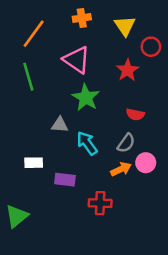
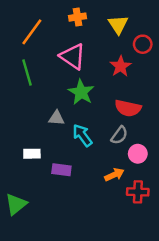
red semicircle: (135, 114) -> (128, 108), size x1.5
orange arrow: (121, 169) -> (114, 175), moved
red cross: (100, 203) -> (138, 192), moved

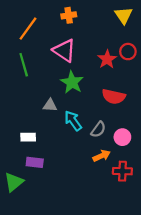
yellow triangle: (118, 24) -> (124, 15), moved
red circle: (143, 44) -> (128, 52), moved
gray semicircle: (119, 135) -> (98, 129), moved
purple rectangle: (61, 170) -> (35, 162), moved

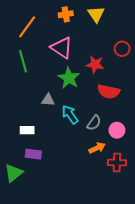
yellow triangle: (124, 15) -> (96, 14), moved
red star: (107, 59) -> (95, 64), moved, turned -30

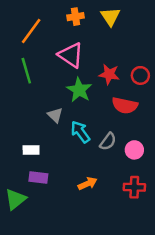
red circle: (122, 49) -> (140, 75), moved
gray triangle: (48, 100) -> (55, 115), turned 40
orange arrow: (97, 148) -> (88, 184), moved

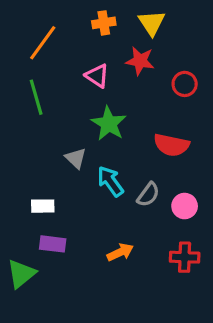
pink triangle: (71, 55) -> (97, 76), size x0.7
red star: (109, 74) -> (140, 61), moved
red circle: (140, 75) -> (185, 84), moved

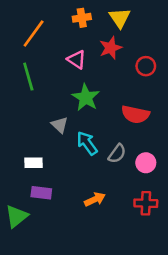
red star: (140, 61) -> (111, 48), turned -30

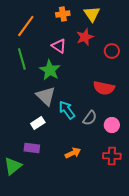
green star: (86, 97) -> (50, 70), moved
gray triangle: (60, 125) -> (46, 96), size x1.5
white rectangle: (34, 163) -> (38, 123), moved, turned -32

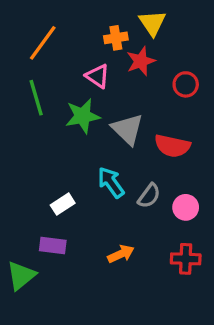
orange cross: (63, 14) -> (116, 38), moved
green star: (50, 70) -> (83, 116), turned 30
gray triangle: (46, 96) -> (128, 129), moved

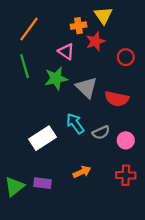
gray semicircle: (149, 196) -> (101, 132), turned 30
white rectangle: (63, 204) -> (43, 138), size x1.6
purple rectangle: (53, 246) -> (43, 183), moved

